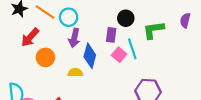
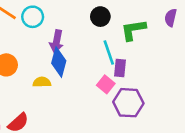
purple rectangle: (111, 35) -> (120, 68), moved
purple arrow: (74, 38) -> (57, 41), moved
pink square: (119, 55) -> (106, 84), moved

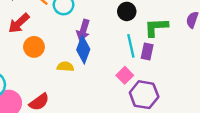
purple rectangle: (120, 68) -> (147, 52), moved

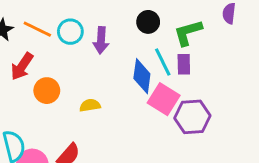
purple arrow: (83, 30) -> (101, 40), moved
blue diamond: (83, 50) -> (142, 76), moved
pink square: (125, 75) -> (164, 99), size x1.5

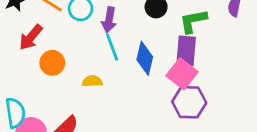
cyan line: (163, 62) -> (112, 47), moved
purple rectangle: (184, 64) -> (186, 51), size x1.5
pink square: (164, 99) -> (182, 74), moved

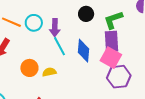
orange circle: (52, 63) -> (29, 68), moved

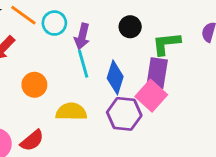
yellow semicircle: (49, 72) -> (71, 112), moved, size x1.5
purple hexagon: (119, 77) -> (124, 114), moved

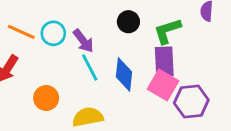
purple arrow: (82, 36) -> (83, 41), turned -40
purple hexagon: (124, 114) -> (191, 102), moved

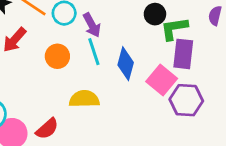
black circle: (128, 22) -> (155, 14), moved
purple rectangle: (164, 62) -> (183, 54), moved
orange circle: (46, 98) -> (57, 56), moved

